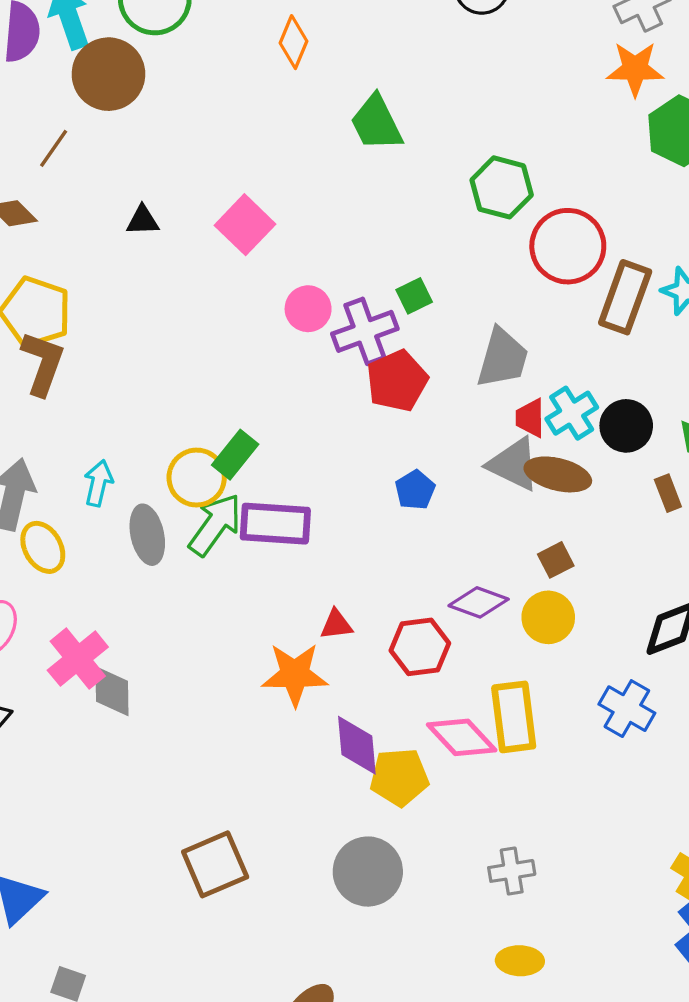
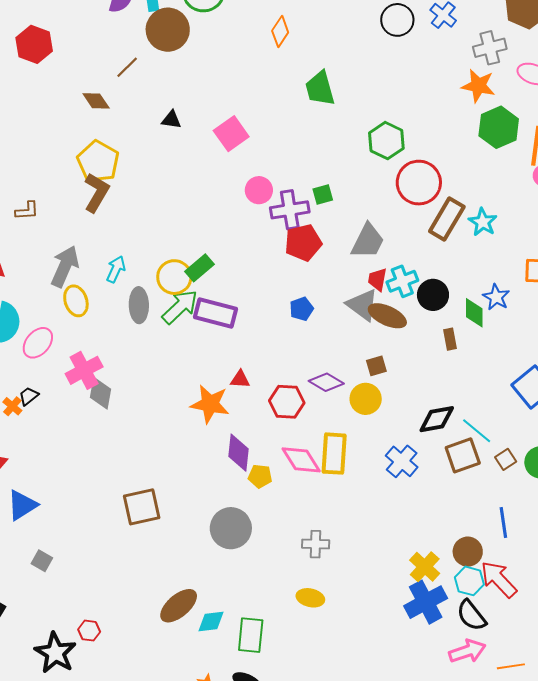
yellow pentagon: (399, 777) -> (260, 476), size x0.7

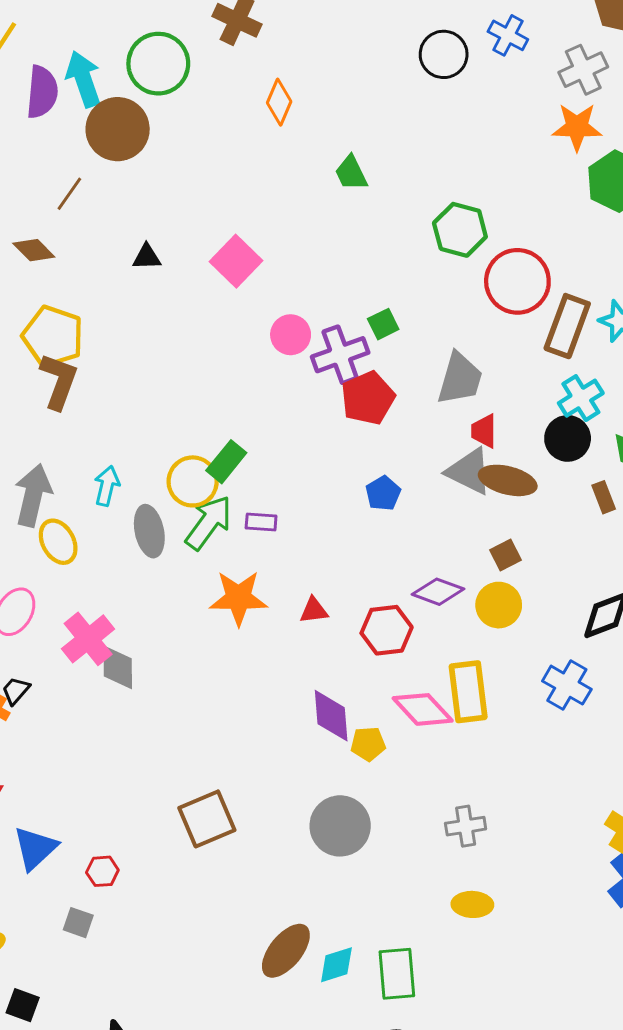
green trapezoid: (320, 89) -> (351, 173), size x0.7
cyan cross: (402, 281) -> (581, 398), moved
purple rectangle: (215, 313) -> (261, 522), size x0.5
orange star: (210, 404) -> (238, 598), moved
red hexagon: (89, 631) -> (102, 871), moved

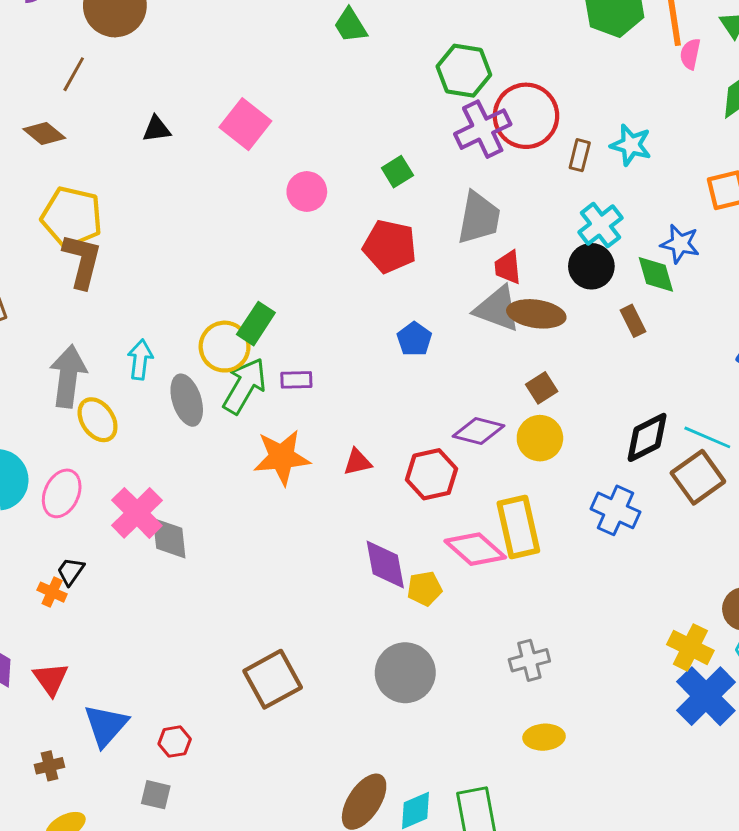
brown rectangle: (567, 326) -> (580, 155), size x0.5
purple cross: (340, 355) -> (483, 129), moved
red pentagon: (368, 398) -> (390, 246), turned -30

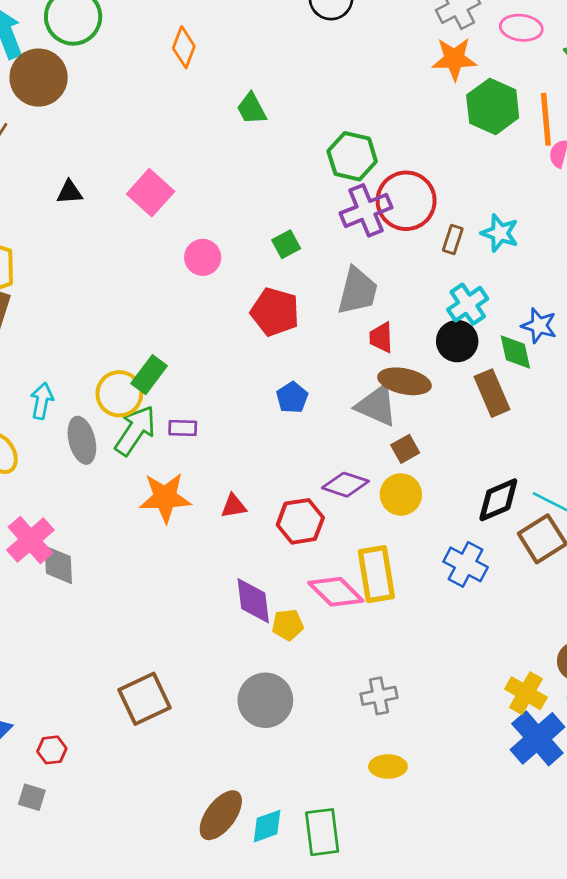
gray triangle: (497, 309) -> (377, 406), moved
brown rectangle: (633, 321) -> (492, 393), size x1.6

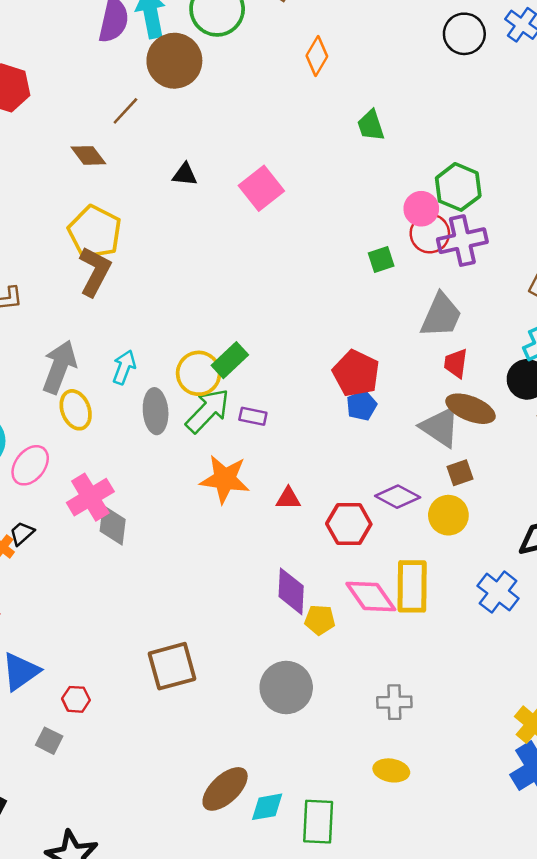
red circle: (406, 201) -> (430, 233), moved, size x0.7
pink circle: (203, 257) -> (421, 209), moved
red pentagon: (275, 312) -> (356, 373), moved

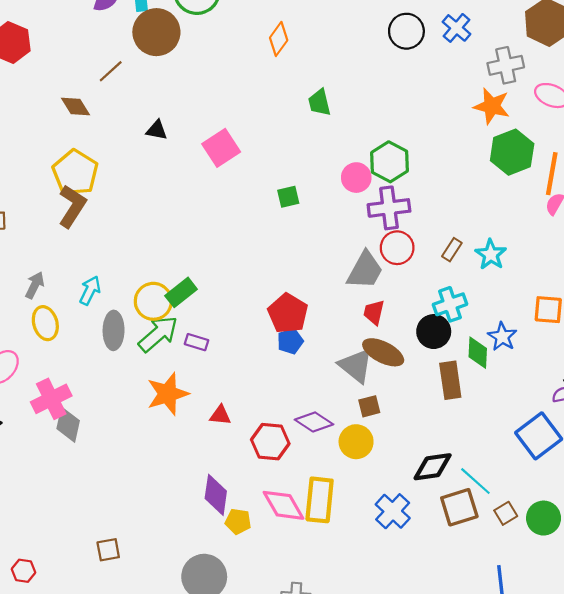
red circle: (430, 233) -> (397, 248), moved
green square: (381, 259) -> (288, 197), moved
gray arrow: (59, 367) -> (35, 285), size x0.6
orange star: (225, 479) -> (168, 394), turned -30
brown square: (172, 666) -> (108, 550), size x0.6

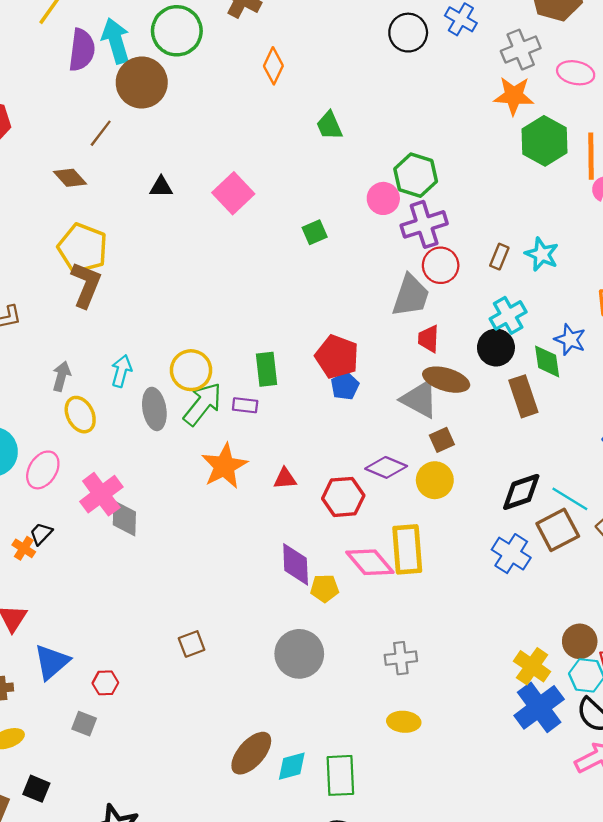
green rectangle: (181, 292) -> (267, 369), moved, turned -48
blue cross: (393, 511) -> (511, 554), moved

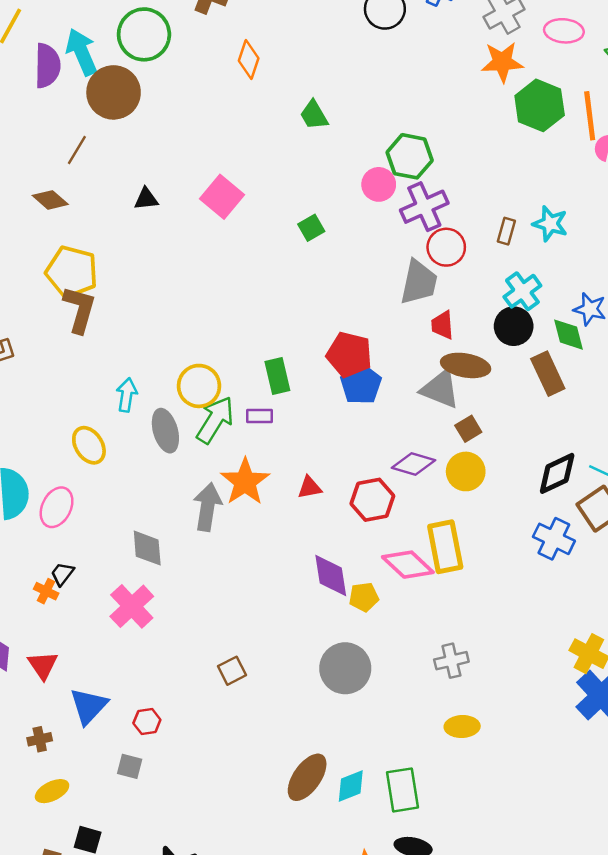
gray arrow: (61, 376) -> (207, 507), moved, size x1.5
blue pentagon: (345, 386) -> (361, 384), size x1.4
pink cross: (101, 494) -> (132, 606), moved

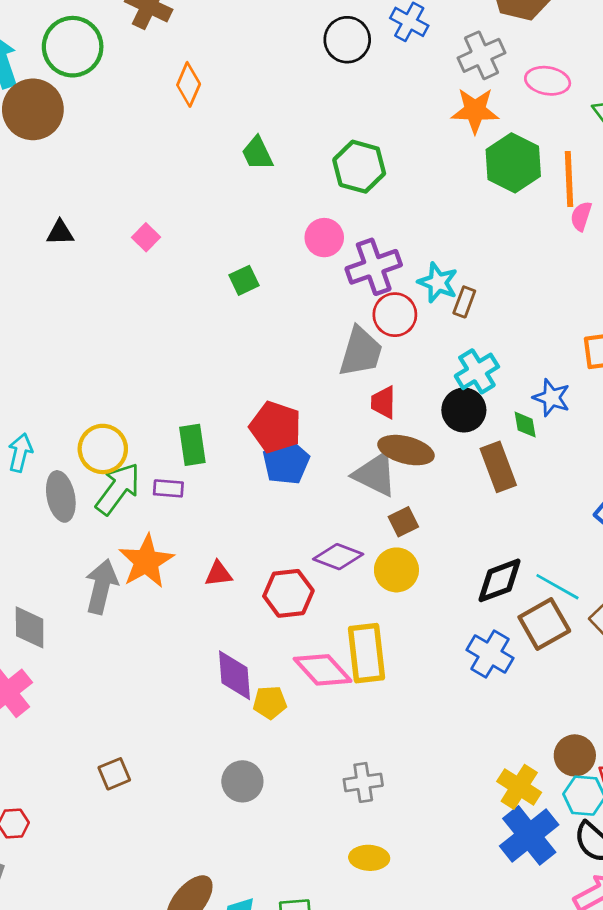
green hexagon: (410, 156) -> (359, 167), moved
pink square: (222, 197) -> (146, 237), size x0.6
cyan star: (550, 224) -> (438, 283), moved
green diamond: (568, 335) -> (525, 425), size x0.7
gray circle: (345, 668) -> (242, 781), size x0.7

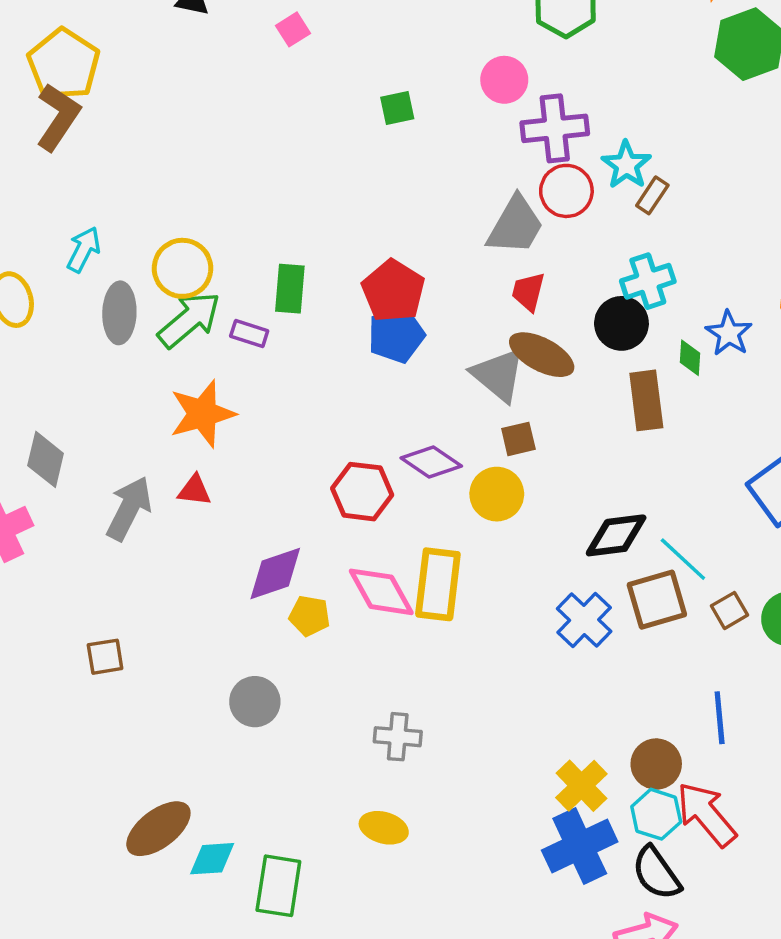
red triangle: (218, 574) -> (194, 490), moved
gray arrow: (101, 587) -> (129, 508), moved
purple diamond: (235, 675) -> (275, 574), turned 62

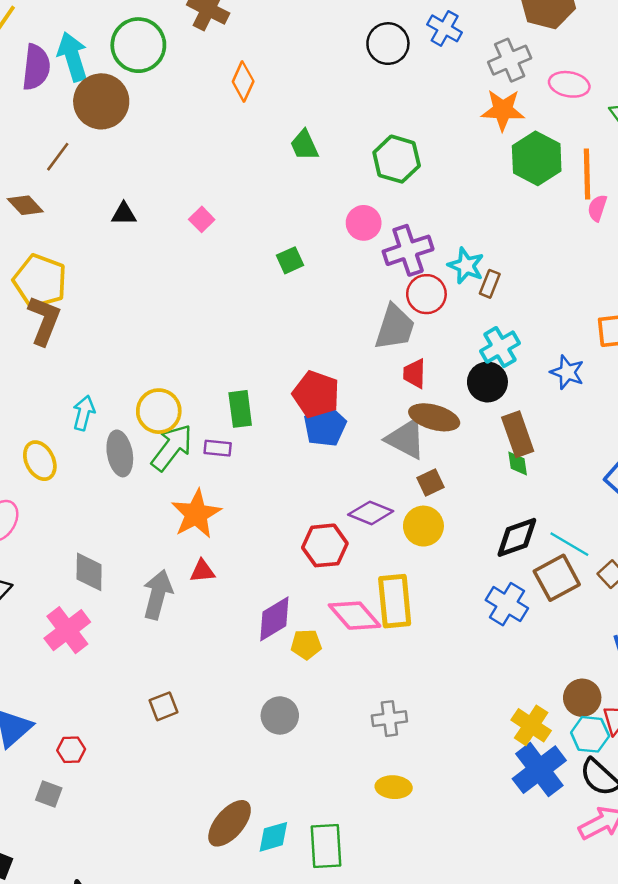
green diamond: (690, 358) -> (518, 464), moved

